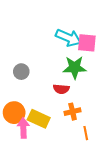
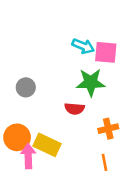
cyan arrow: (68, 38) -> (83, 46), size x0.7
orange cross: (73, 112) -> (108, 129), moved

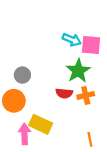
green star: (91, 82) -> (78, 71), turned -30
orange cross: (108, 129) -> (86, 95), moved
orange circle: (17, 137) -> (14, 101), moved

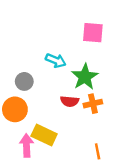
cyan arrow: (72, 40) -> (56, 61), moved
pink square: (91, 45) -> (93, 33), moved

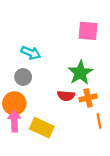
cyan arrow: (56, 61) -> (31, 53), moved
pink arrow: (27, 145) -> (14, 121), moved
orange line: (98, 151) -> (99, 121), moved

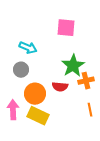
pink square: (88, 31) -> (66, 28), moved
orange cross: (88, 98) -> (86, 81), moved
orange circle: (14, 103) -> (35, 94), moved

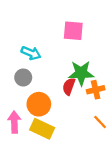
green star: (73, 66) -> (81, 73), turned 30
red semicircle: (60, 87) -> (69, 86), moved, turned 105
orange line: (90, 110) -> (100, 122), turned -32

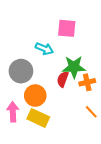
cyan arrow: (31, 53) -> (44, 49), moved
gray circle: (23, 77) -> (21, 71), size x1.5

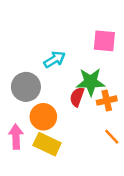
pink square: (67, 28) -> (104, 41), moved
cyan arrow: (44, 49) -> (55, 60), turned -54

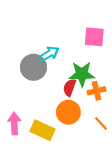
gray circle: (26, 87) -> (34, 67), moved
orange circle: (43, 117) -> (68, 112), moved

